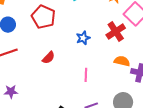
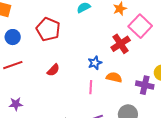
blue star: (83, 38) -> (95, 63), moved
orange semicircle: (122, 61) -> (114, 77), moved

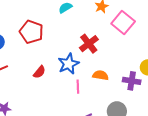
red cross: (121, 44) -> (89, 44), moved
blue star: (95, 63) -> (68, 64), moved, size x1.5

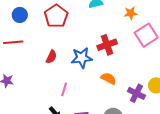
red semicircle: (39, 72) -> (51, 57), turned -32
pink line: (78, 87) -> (64, 89), moved

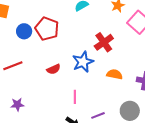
blue circle: (20, 15) -> (24, 31), moved
red semicircle: (51, 57) -> (54, 69), turned 56

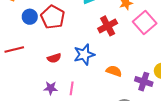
red cross: (104, 42) -> (108, 26), moved
purple star: (17, 105) -> (51, 88), moved

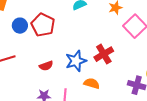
red cross: (108, 26) -> (104, 54), moved
orange semicircle: (114, 71) -> (92, 83), moved

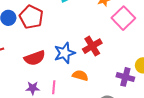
red semicircle: (46, 66) -> (35, 58), size x1.5

